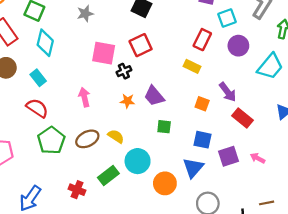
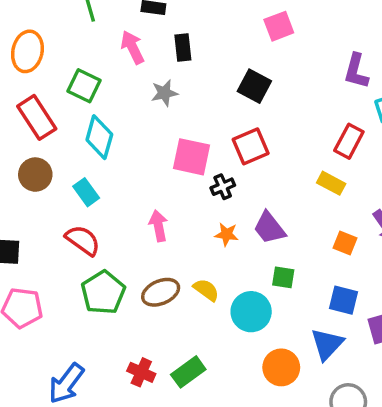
cyan circle: (138, 161) -> (251, 312), moved
green rectangle: (108, 176) -> (188, 372), moved

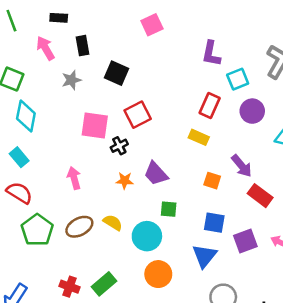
black square: (254, 86) -> (117, 73), moved
orange circle: (281, 367) -> (158, 274), moved

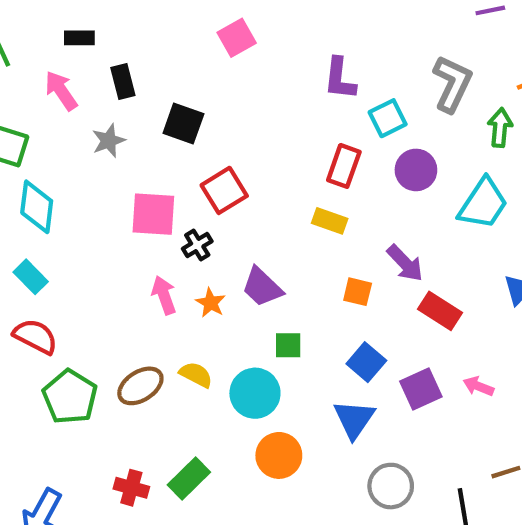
pink arrow: (74, 178) -> (164, 295), moved
orange star: (125, 181) -> (211, 303), turned 30
blue square: (214, 223) -> (366, 362), turned 35

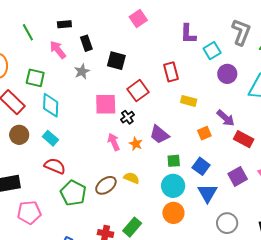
red rectangle: (344, 166) -> (171, 72), moved, turned -30
orange square: (358, 292) -> (204, 133), turned -32
blue square: (366, 362) -> (201, 166), moved
cyan circle: (255, 393) -> (173, 186), moved

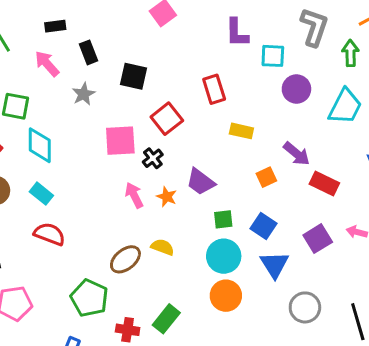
cyan square: (212, 51) -> (273, 56), turned 36
green pentagon: (73, 193) -> (89, 298), moved

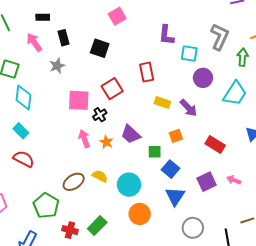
black square: (133, 76) -> (100, 48), moved
purple arrow: (297, 154) -> (188, 108), moved
green square: (223, 219) -> (155, 152), moved
cyan circle: (224, 256) -> (129, 185), moved

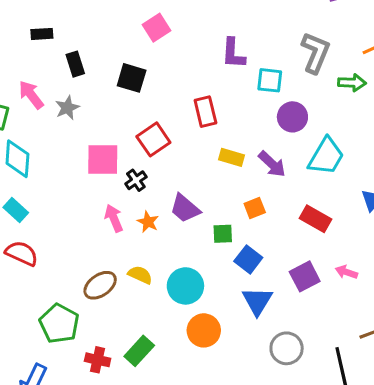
pink arrow: (34, 42) -> (31, 95), moved
green arrow: (243, 57) -> (352, 83), turned 90
cyan trapezoid: (235, 93) -> (326, 156), moved

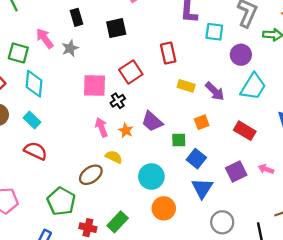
black square: (132, 78) -> (116, 28), turned -30
purple circle: (292, 117) -> (241, 55), moved
yellow semicircle: (140, 275) -> (114, 157), moved

